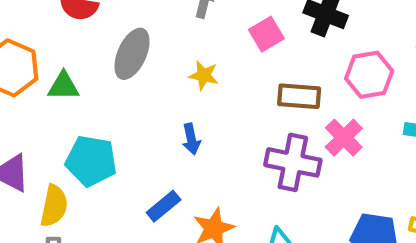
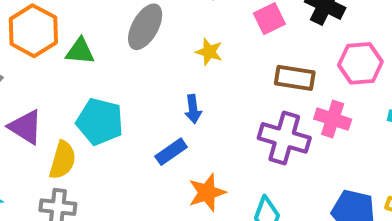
pink cross: (344, 138) -> (333, 119), turned -32
blue rectangle: (164, 206) -> (171, 152), moved

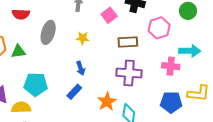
pink cross: (333, 119) -> (171, 66), moved
yellow semicircle: (63, 160) -> (21, 107), turned -96
orange star: (207, 193) -> (107, 102), moved

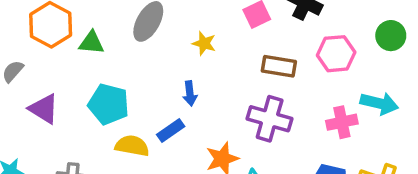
pink cross: (171, 66) -> (342, 122), turned -30
yellow semicircle: (21, 107) -> (132, 146), moved

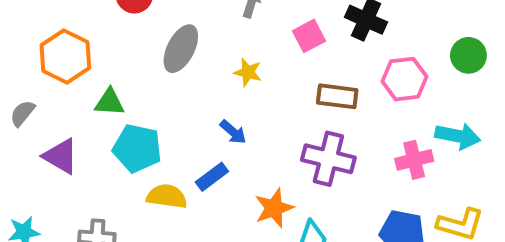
green triangle: (91, 43) -> (110, 102), moved
blue arrow: (190, 93) -> (233, 132), turned -40

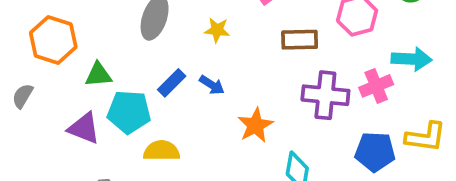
purple triangle: (61, 156) -> (84, 128), moved
purple cross: (328, 159) -> (325, 95), moved
blue rectangle: (212, 177) -> (172, 83), moved
orange star: (274, 208) -> (255, 125), moved

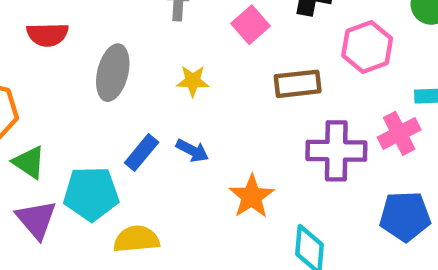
green triangle: (98, 75) -> (29, 162), moved, turned 44
purple triangle: (84, 128) -> (36, 219), turned 33

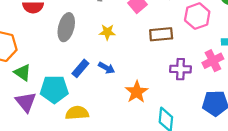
purple cross: (336, 151) -> (180, 69), size x0.7

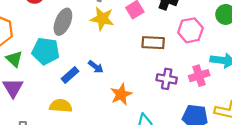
yellow star: (107, 32) -> (102, 19), moved, size x1.5
blue rectangle: (80, 68) -> (70, 75), moved
cyan pentagon: (54, 89) -> (46, 51), moved

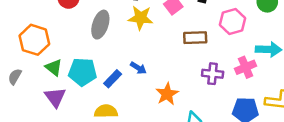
cyan pentagon: (46, 51) -> (83, 72), moved

